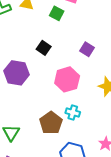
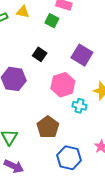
purple square: (87, 49) -> (82, 55), size x1.5
cyan cross: (73, 112) -> (79, 106), moved

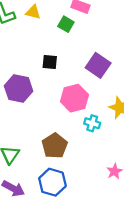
black square: (40, 54) -> (50, 62), turned -32
blue hexagon: (69, 158) -> (52, 182), moved

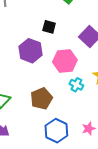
purple hexagon: (19, 89) -> (31, 51), moved
blue hexagon: (52, 182) -> (56, 131), moved

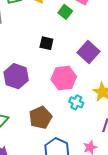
purple hexagon: (31, 51) -> (16, 76), moved

